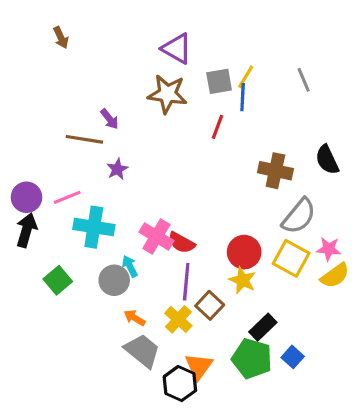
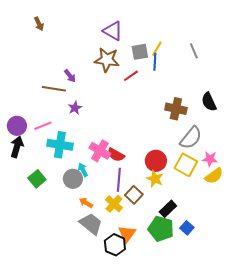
red line: (218, 127) -> (131, 76), moved, turned 35

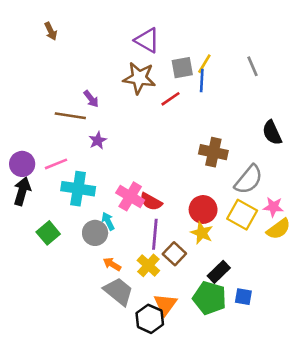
brown cross: (176, 109) -> (213, 152), moved
blue square: (187, 228) -> (243, 297), turned -32

